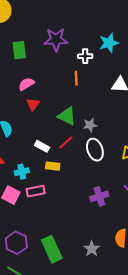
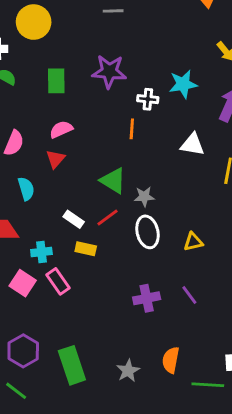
red triangle: (33, 104) -> (55, 159), moved
pink rectangle: (36, 191) -> (58, 281), turned 60

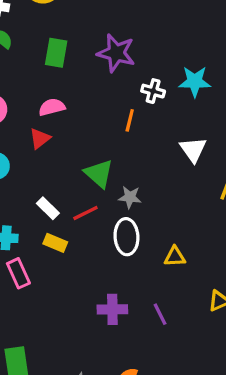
white triangle: (192, 144) -> (193, 150), turned 35

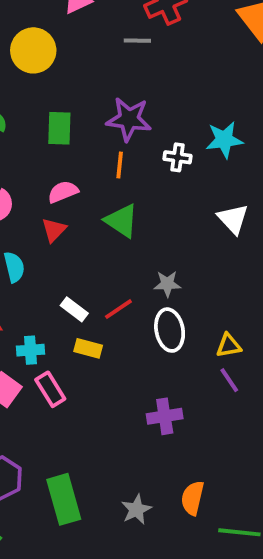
orange line: (130, 120) -> (120, 165), moved
green triangle: (99, 174) -> (122, 221), moved
purple line: (160, 314) -> (229, 380), moved

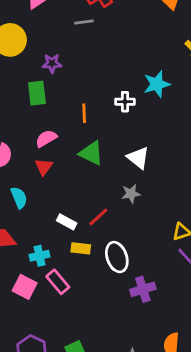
purple star: (129, 119) -> (52, 63), moved, size x0.6
white triangle: (233, 219) -> (138, 158), moved
white ellipse: (170, 330) -> (117, 257), moved

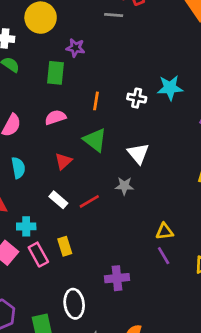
red triangle: (44, 167) -> (63, 161), moved
yellow rectangle: (81, 248) -> (65, 246), moved, turned 54
white ellipse: (117, 257) -> (74, 304), moved

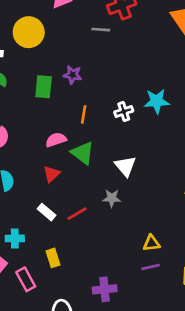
purple star: (75, 48) -> (73, 75), moved
white cross: (137, 98) -> (124, 111), turned -30
pink semicircle: (55, 117) -> (56, 140), moved
pink rectangle: (38, 255) -> (26, 279), moved
purple line: (164, 256) -> (151, 267), turned -72

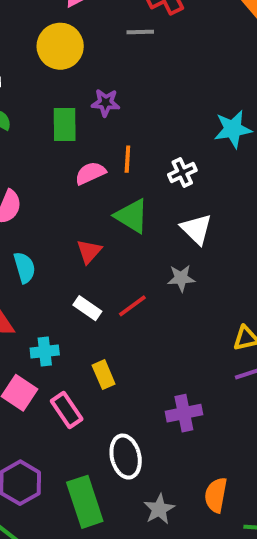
yellow circle: (29, 32) -> (60, 46), moved
white cross: (124, 111) -> (182, 173), moved
pink semicircle: (56, 140) -> (90, 173), moved

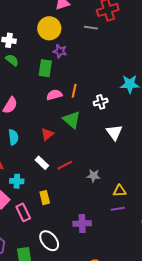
purple star: (106, 103) -> (60, 51), moved
white triangle: (196, 229) -> (114, 132), moved
gray star: (181, 278) -> (94, 176), moved
white ellipse: (126, 457) -> (49, 241), turned -35

